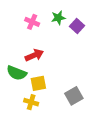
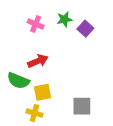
gray square: (74, 96) -> (82, 106), turned 30

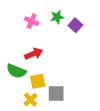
gray square: (82, 106) -> (56, 94), moved
yellow cross: (34, 113) -> (31, 100), turned 32

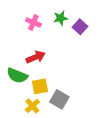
gray square: (56, 94) -> (59, 99), turned 30

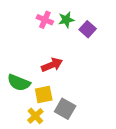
pink cross: (33, 22) -> (45, 20), moved
red arrow: (36, 57) -> (52, 65), moved

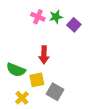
red arrow: (52, 65) -> (44, 55), turned 114
yellow cross: (35, 116) -> (22, 98), moved

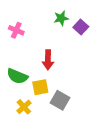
pink cross: (38, 17) -> (16, 30), moved

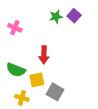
purple square: (81, 27) -> (74, 16), moved
yellow cross: (24, 107) -> (22, 98), turned -32

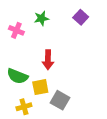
green star: (56, 17) -> (41, 18), moved
yellow cross: (22, 98) -> (24, 107), turned -32

